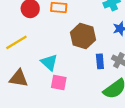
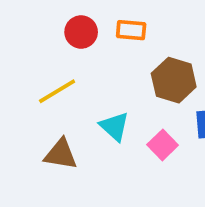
pink square: (59, 83) -> (163, 145), moved, turned 35

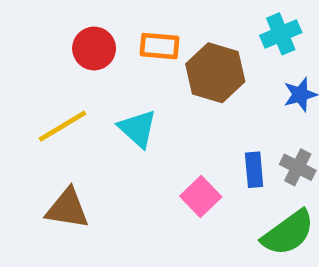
brown hexagon: (174, 80) -> (215, 73), moved
cyan triangle: (114, 126) -> (138, 129), moved

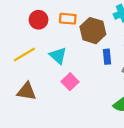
blue rectangle: (254, 170) -> (107, 57), moved
pink square: (201, 196) -> (70, 82), moved

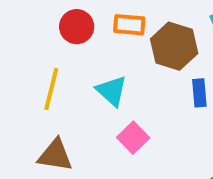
yellow line: (24, 55) -> (51, 89), turned -45

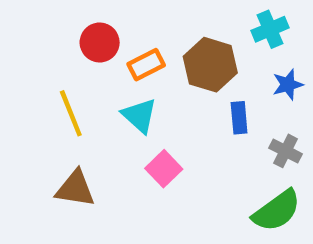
orange rectangle: (129, 25) -> (146, 65), moved, turned -32
yellow line: (51, 89) -> (71, 113), turned -36

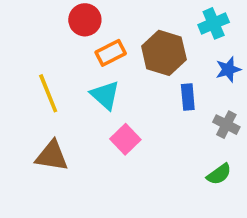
red circle: (100, 42) -> (85, 20), moved
green semicircle: (277, 211) -> (219, 174), size x0.6

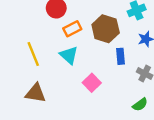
pink square: (125, 139) -> (92, 83), moved

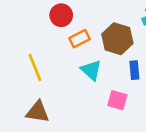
cyan triangle: (69, 55) -> (91, 70), moved
pink square: (92, 83) -> (117, 100), moved, turned -30

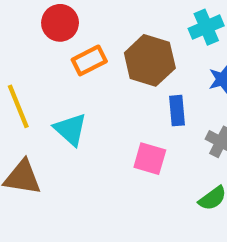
cyan triangle: (91, 70) -> (70, 129), moved

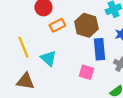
blue rectangle: (177, 111) -> (99, 49), size x1.5

